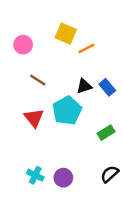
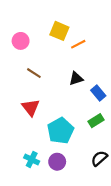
blue rectangle: (107, 87) -> (98, 93), moved
cyan pentagon: (67, 111) -> (60, 131), moved

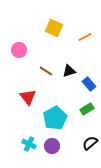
pink circle: (21, 41) -> (19, 50), moved
orange line: (78, 44) -> (85, 37), moved
brown line: (34, 73) -> (46, 71), moved

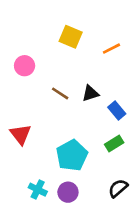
red triangle: (28, 97) -> (21, 134), moved

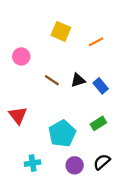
blue rectangle: (117, 110) -> (101, 86), moved
cyan cross: (38, 190) -> (33, 163), turned -35
purple circle: (68, 192) -> (75, 165), moved

